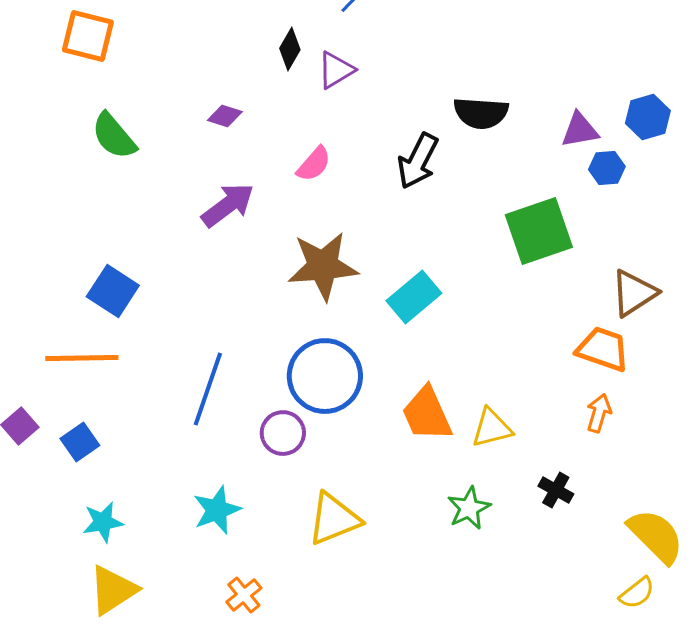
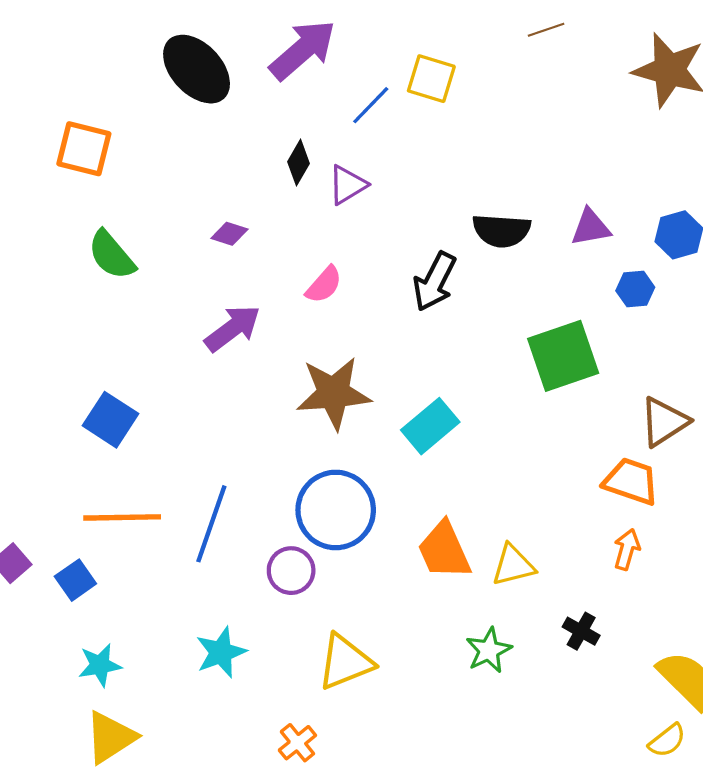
purple triangle: (580, 130) -> (591, 227), moved
orange line: (82, 358) -> (122, 517), moved
orange cross: (244, 595) -> (297, 743), moved

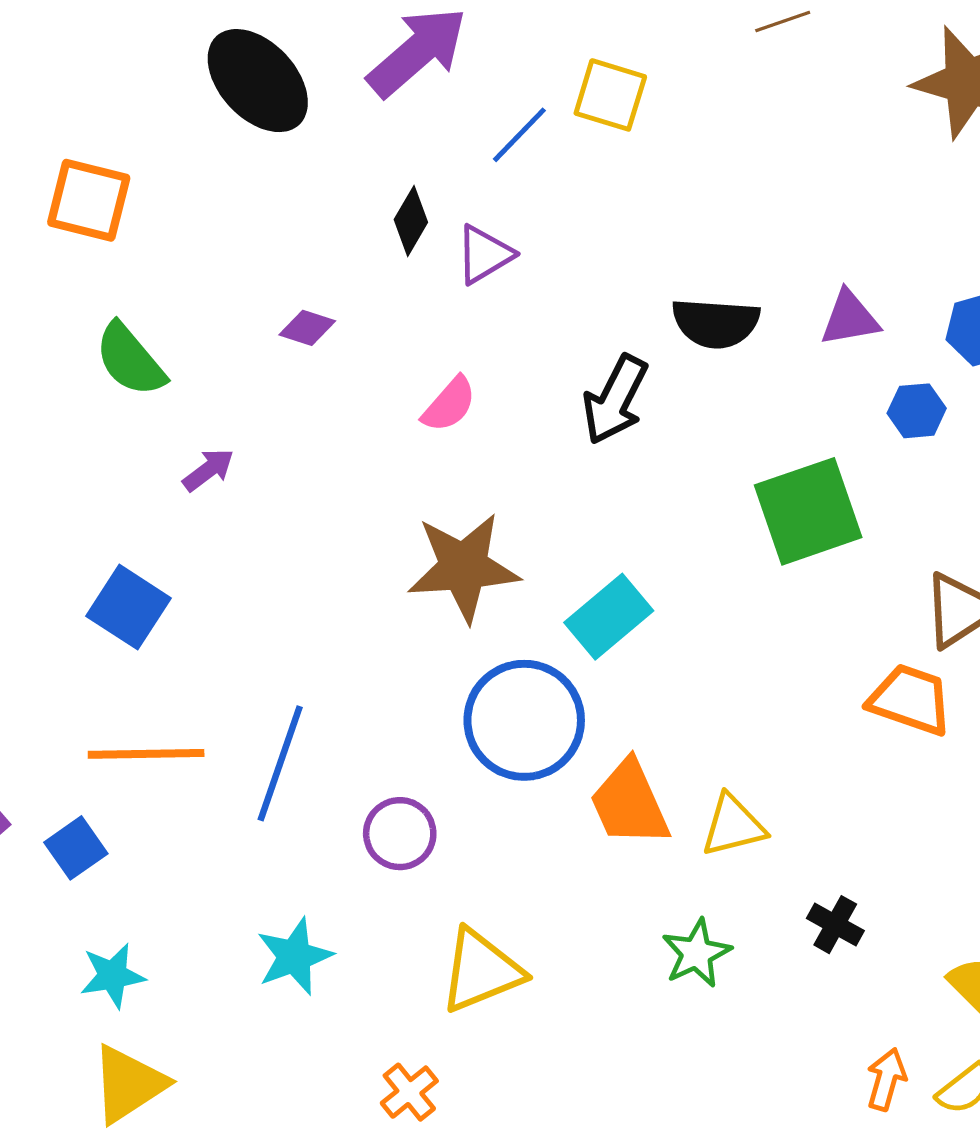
purple arrow: (233, 328) -> (208, 470), moved, size x0.6
blue circle: (336, 510) -> (524, 720), moved
orange arrow: (627, 549) -> (886, 1079), moved

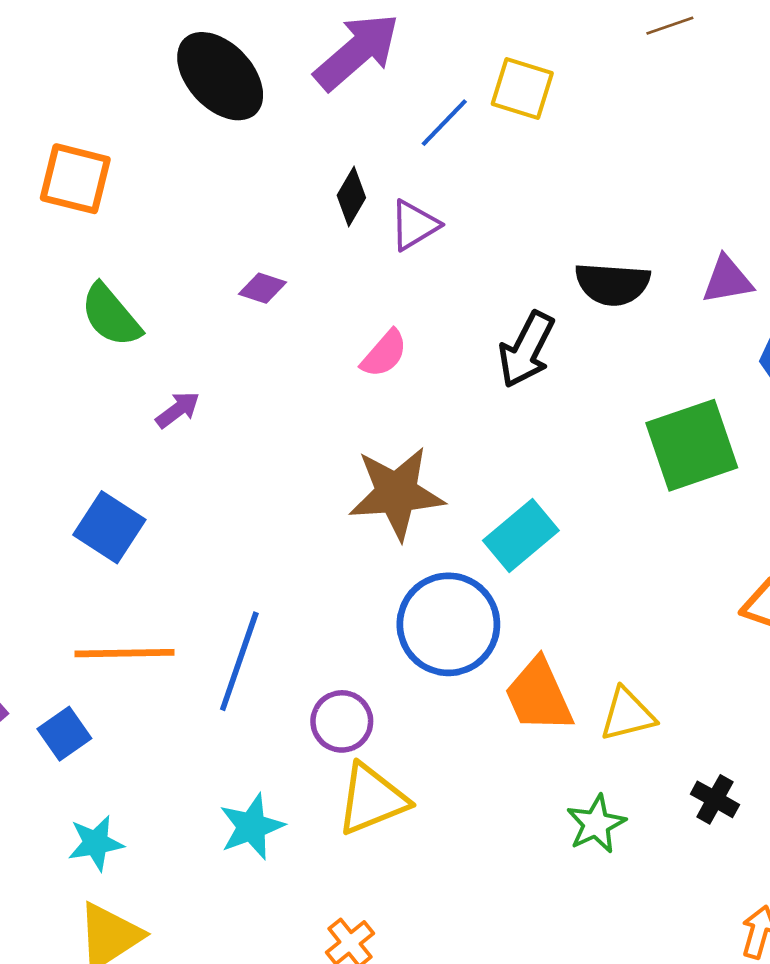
yellow triangle: (481, 971) -> (372, 799), moved

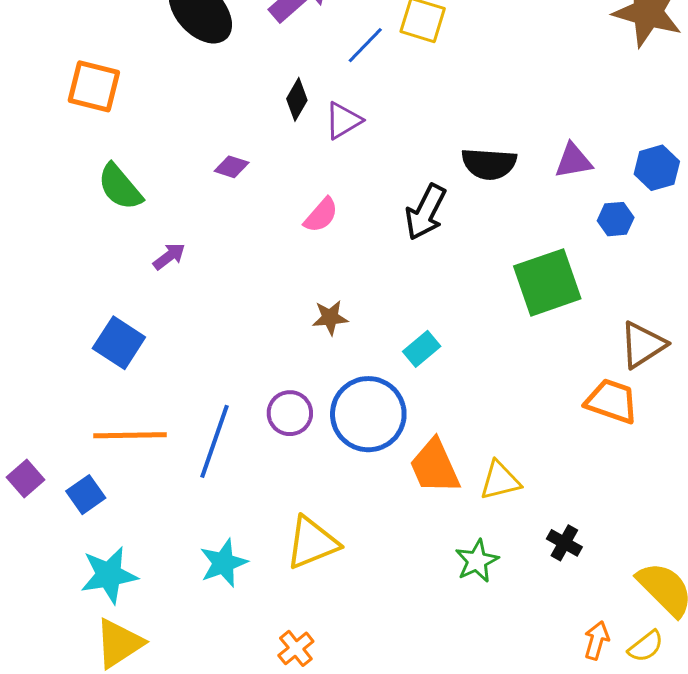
brown star: (396, 493) -> (330, 318), size x0.5
cyan rectangle: (521, 535) -> (422, 349), size x0.7
purple circle: (342, 721) -> (290, 413), moved
cyan star: (96, 843) -> (109, 575), size x1.4

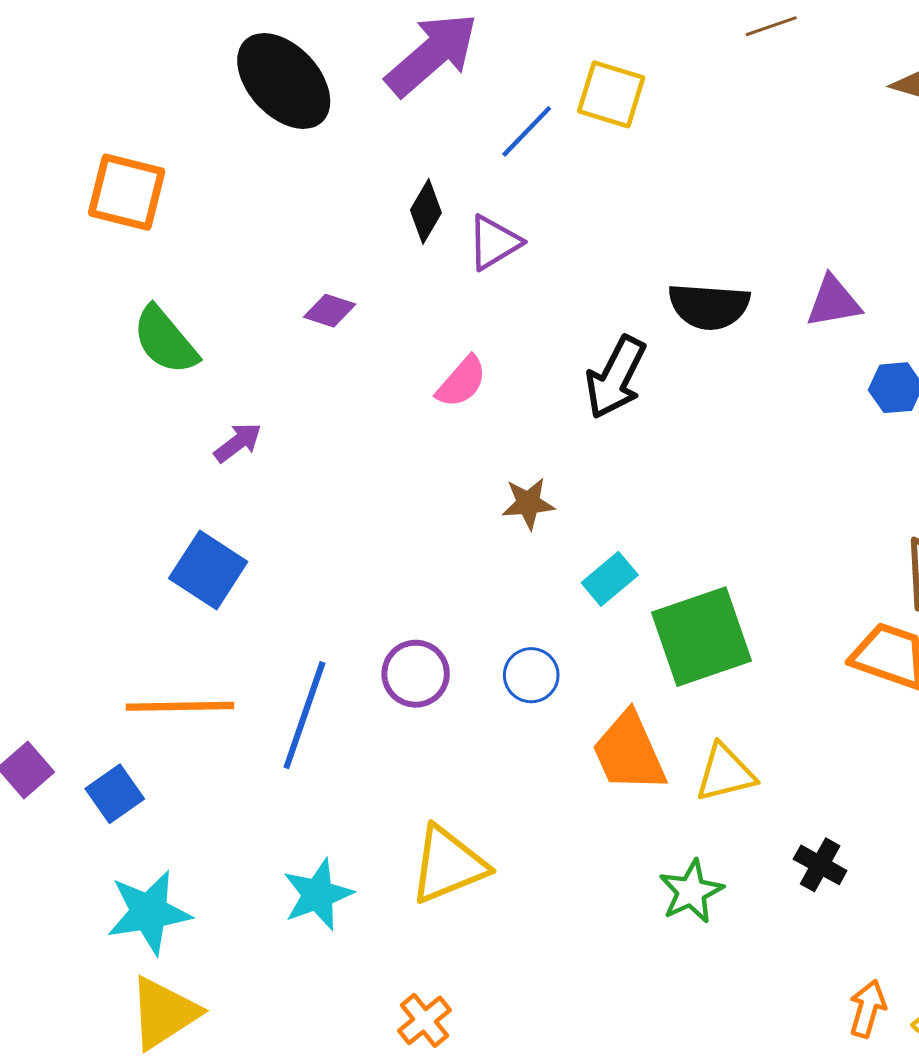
green square: (547, 282) -> (702, 637), moved
brown star: (330, 318) -> (528, 503), moved
blue square: (119, 343) -> (208, 570), moved
blue circle: (368, 414) -> (531, 675), size x0.5

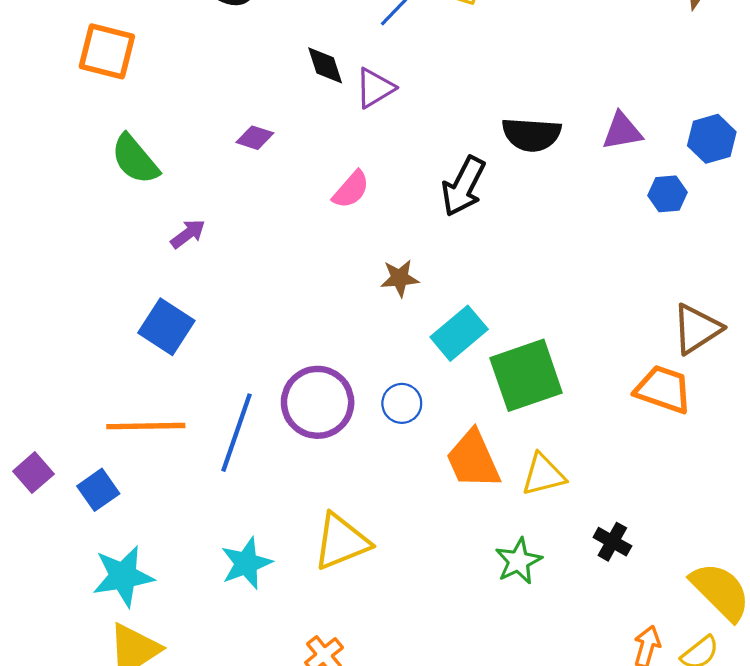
black diamond: (426, 211) -> (325, 65), turned -48
cyan rectangle: (610, 579) -> (459, 333), size x1.4
purple circle: (416, 674) -> (318, 402), size x1.5

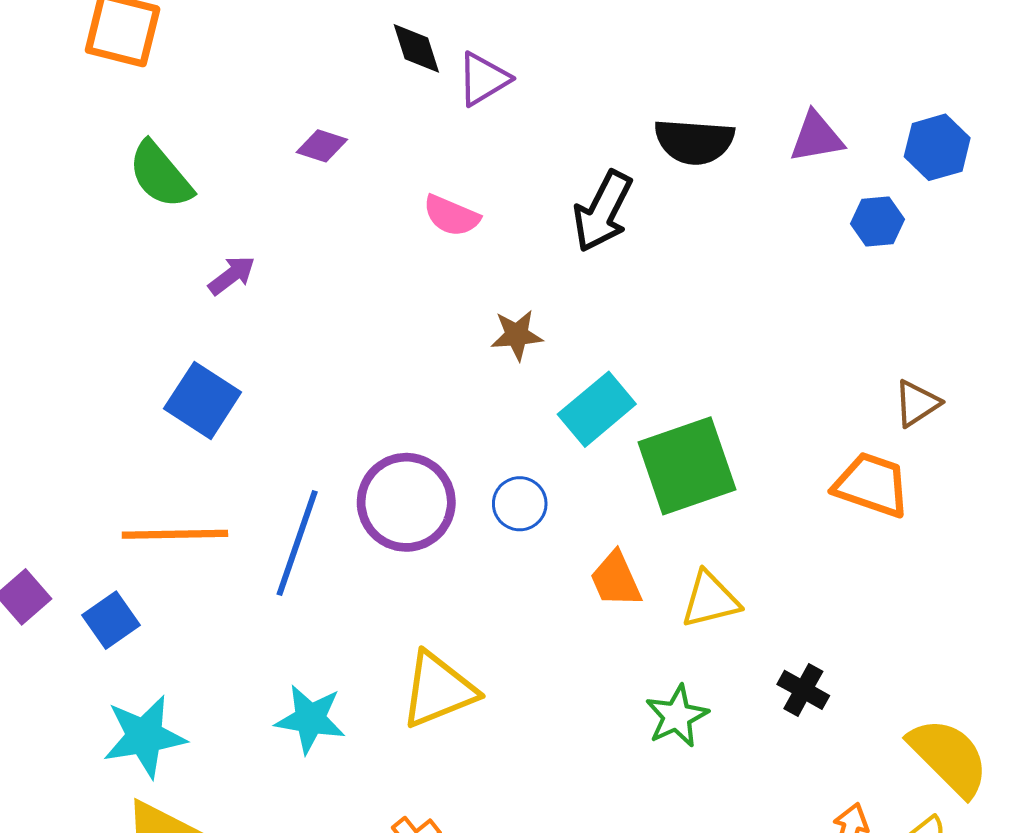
pink semicircle: (351, 190) -> (451, 216), turned 72
brown triangle: (697, 329) -> (917, 403), size x0.7
orange trapezoid: (473, 460) -> (616, 579), size x0.7
cyan star: (246, 563) -> (310, 719), turned 30

